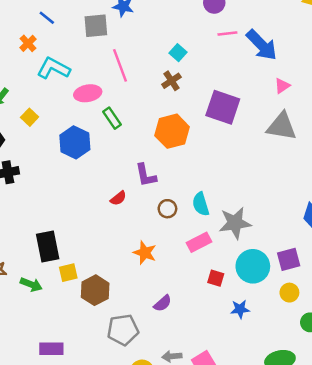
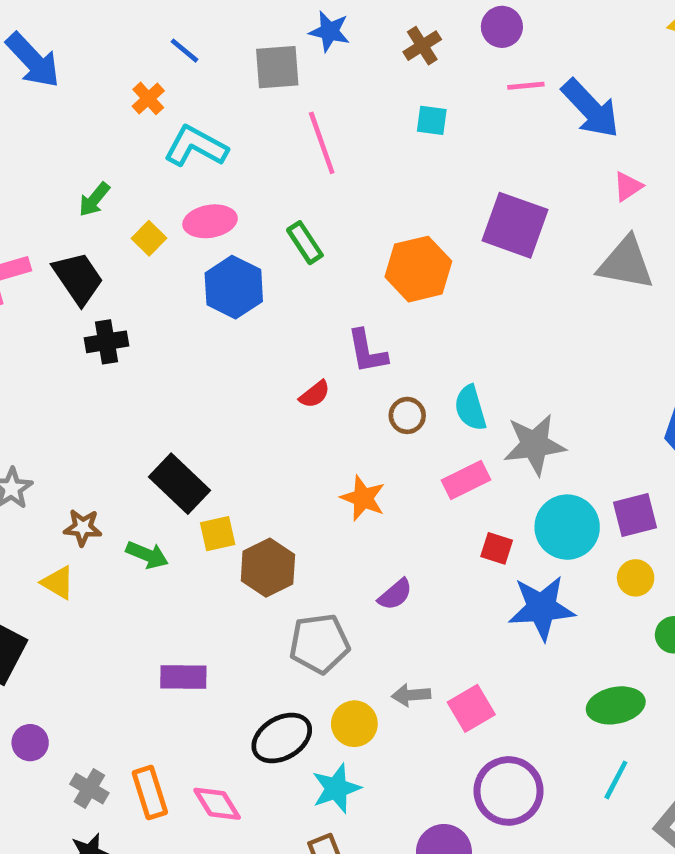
cyan square: (178, 53) -> (432, 120), turned -35
brown cross: (171, 81) -> (422, 46), moved
pink ellipse: (88, 93) -> (210, 221), moved
black rectangle: (48, 247) -> (179, 484), turned -36
blue star: (240, 309) -> (542, 608), size x1.8

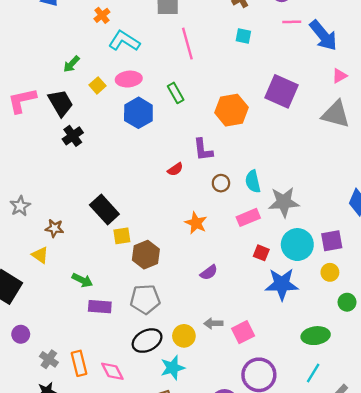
black cross: (107, 342) -> (73, 136), turned -30
green arrow: (147, 555) -> (82, 280), moved
gray pentagon: (319, 644) -> (145, 299), moved

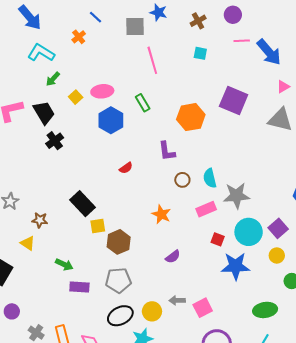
cyan L-shape: (124, 41) -> (41, 53), moved
red semicircle: (175, 169) -> (126, 168), moved
purple square: (332, 241) -> (278, 228), turned -30

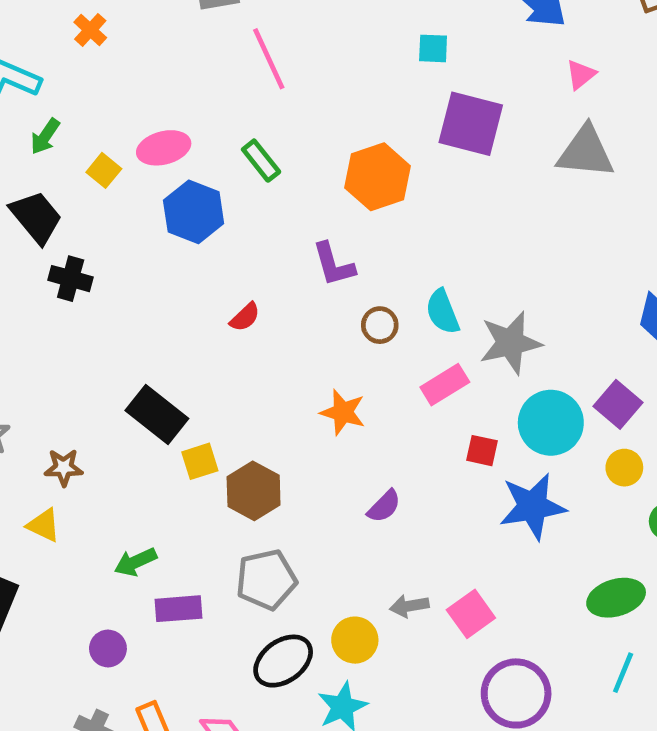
cyan square: (200, 53) -> (433, 48), moved
black cross: (55, 141) -> (71, 279), turned -30
green arrow: (64, 265) -> (136, 562), turned 138
purple circle: (12, 311) -> (108, 648), moved

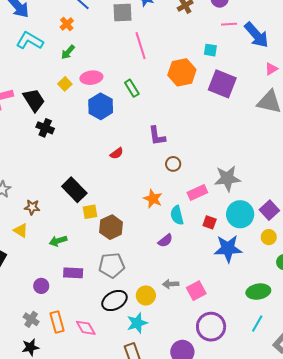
green arrow: (45, 136) -> (68, 52), moved
orange hexagon: (378, 177) -> (182, 72), moved
cyan semicircle: (443, 312) -> (177, 215), moved
green arrow: (136, 562) -> (58, 241), moved

